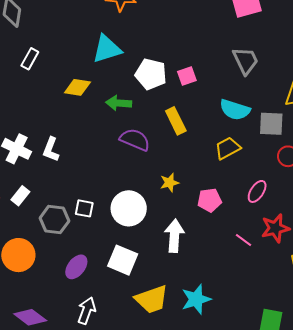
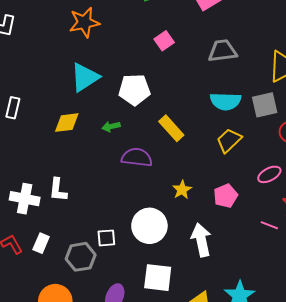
gray trapezoid: (245, 61) -> (222, 51), turned -56
pink square: (187, 76) -> (164, 41), moved
green arrow: (119, 103) -> (111, 126), size x0.7
pink ellipse: (257, 191) -> (269, 174), turned 45

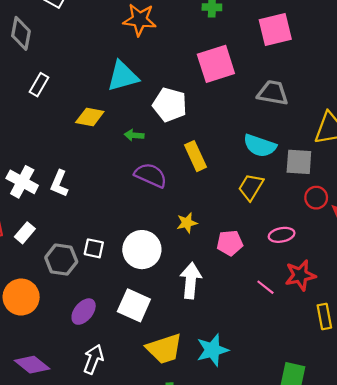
pink square: (164, 41) -> (216, 64), size x1.8
yellow trapezoid: (229, 140) -> (251, 187), turned -32

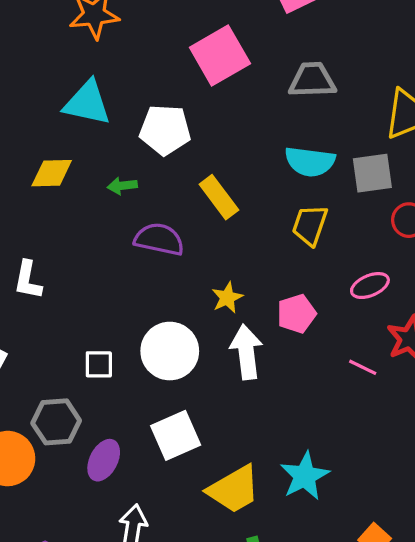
cyan triangle: (123, 76) -> (87, 103), turned 40
gray hexagon: (61, 260) -> (56, 422), moved
white arrow: (191, 281) -> (246, 352), moved
white square: (134, 305) -> (176, 435), turned -36

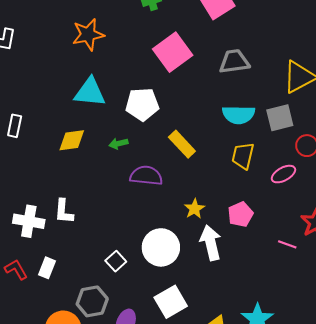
pink ellipse: (370, 286) -> (283, 174), moved
white square: (99, 364) -> (116, 261), turned -36

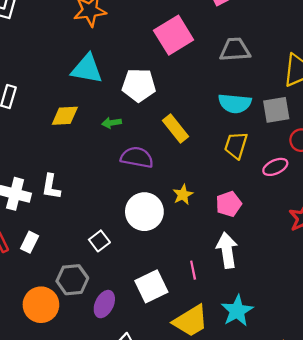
white arrow: (211, 243) -> (227, 250), moved
pink line: (287, 244) -> (193, 270), moved, turned 54
white circle: (161, 247) -> (144, 212), moved

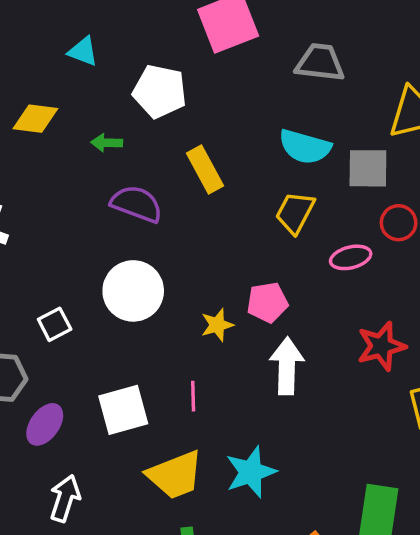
cyan triangle: (87, 69) -> (83, 51), size x0.6
yellow star: (183, 195) -> (217, 325), moved
white arrow: (227, 250) -> (287, 366), moved

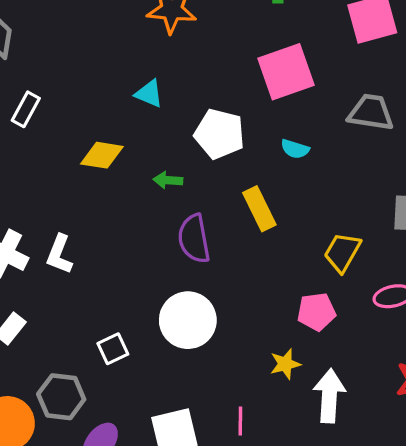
cyan semicircle: (305, 147) -> (295, 149), moved, size x0.6
purple semicircle: (137, 204) -> (194, 239), turned -123
pink pentagon: (267, 302) -> (317, 312), moved
yellow star: (217, 325) -> (285, 364), moved

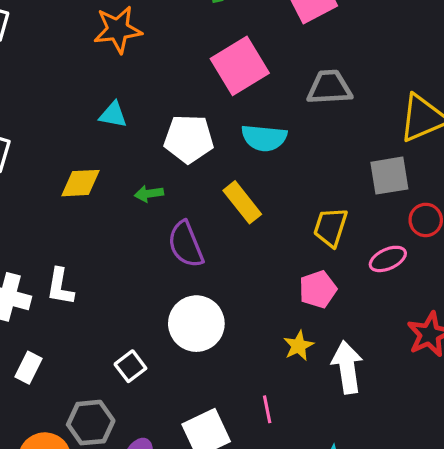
cyan semicircle: (295, 149) -> (264, 138), size x1.6

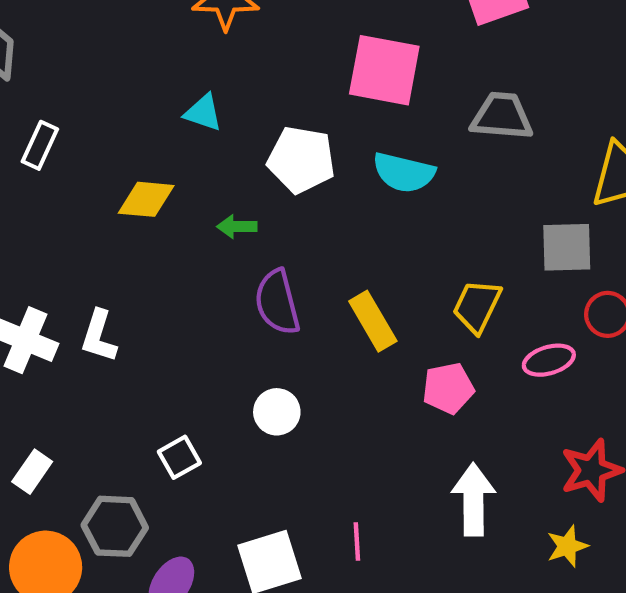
pink square: (240, 66) -> (384, 70), turned 34
yellow rectangle: (242, 202) -> (373, 321), moved
white circle: (196, 324) -> (277, 412), size x0.6
yellow star: (299, 346) -> (567, 546), moved
white rectangle: (28, 368) -> (32, 472), moved

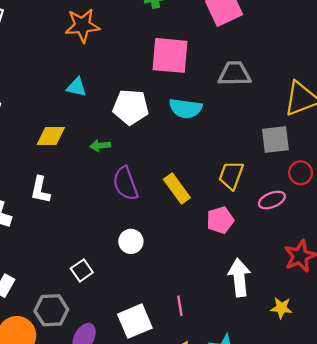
white L-shape: (99, 336) -> (40, 190), moved
yellow star: (567, 546) -> (281, 308), moved, turned 30

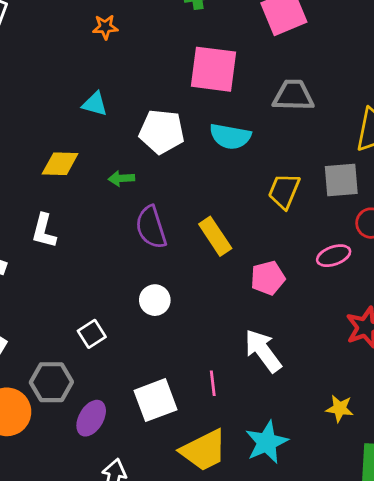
orange star: (82, 25) -> (105, 27), size x0.6
yellow trapezoid: (231, 175) -> (284, 191), moved
white arrow: (239, 277) -> (263, 351), moved, turned -33
yellow star: (281, 308) -> (340, 408), moved

